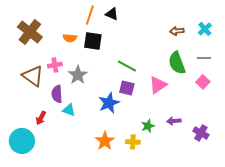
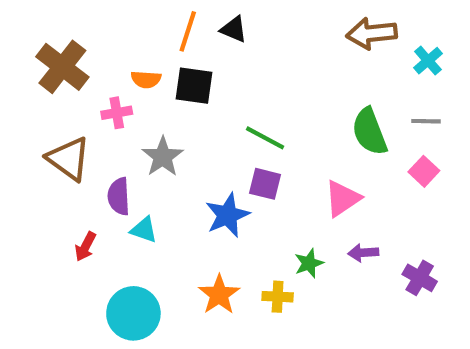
brown arrow: (177, 31) -> (372, 33), moved, size x1.6
pink cross: (55, 65) -> (117, 113), moved
pink triangle: (158, 85) -> (342, 198), moved
cyan circle: (22, 141) -> (133, 313), moved

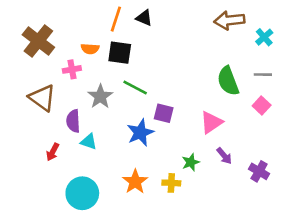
green line: (265, 138) -> (135, 87), moved
purple arrow: (363, 253) -> (224, 156), turned -126

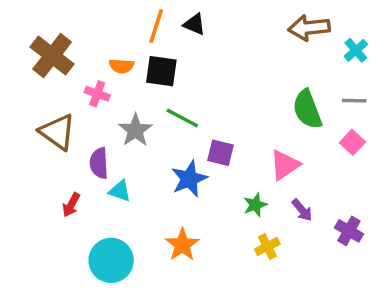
pink cross: (72, 69) -> (97, 94), turned 30
green star: (191, 162) -> (255, 205), moved
yellow cross: (171, 183) -> (267, 247), moved, turned -30

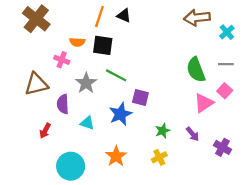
brown cross: (52, 56) -> (36, 19), moved
brown triangle: (57, 132) -> (36, 84), turned -50
pink triangle: (285, 165) -> (204, 103), moved
cyan triangle: (120, 191) -> (87, 123), moved
yellow cross: (267, 247) -> (159, 157), moved

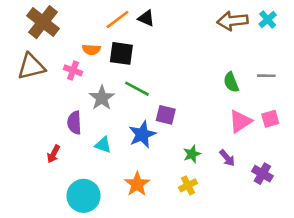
orange line: (99, 17) -> (117, 19), turned 35
cyan cross: (227, 32) -> (268, 19), moved
green semicircle: (196, 70) -> (231, 82), size x0.7
brown triangle: (36, 84) -> (31, 67), moved
pink square: (225, 91) -> (270, 119), moved, turned 32

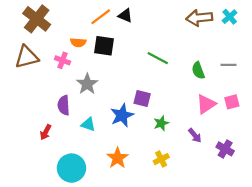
green line: (137, 89) -> (158, 58), moved
green star: (192, 154) -> (161, 123), moved

